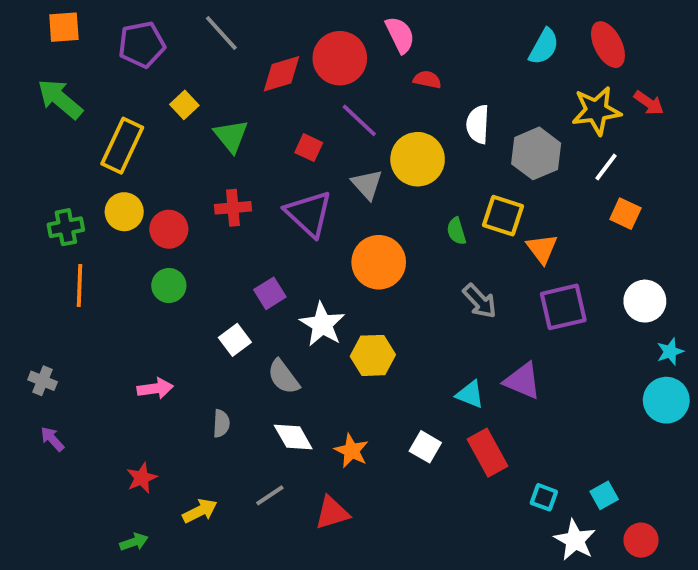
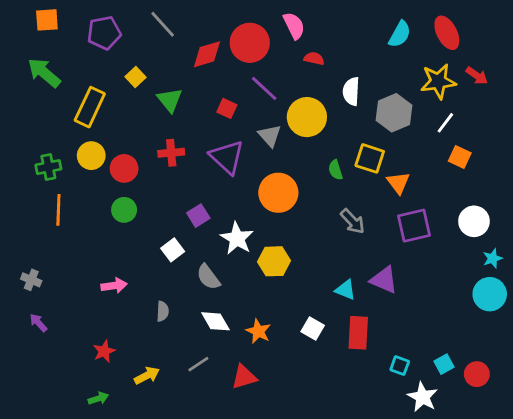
red rectangle: (487, 453) -> (358, 333), turned 32
red circle: (641, 540) -> (477, 374), moved

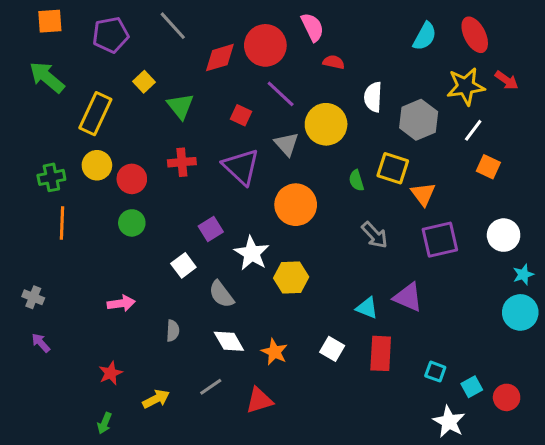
cyan square: (400, 366) -> (435, 372), moved
green arrow: (98, 398) -> (105, 423), turned 132

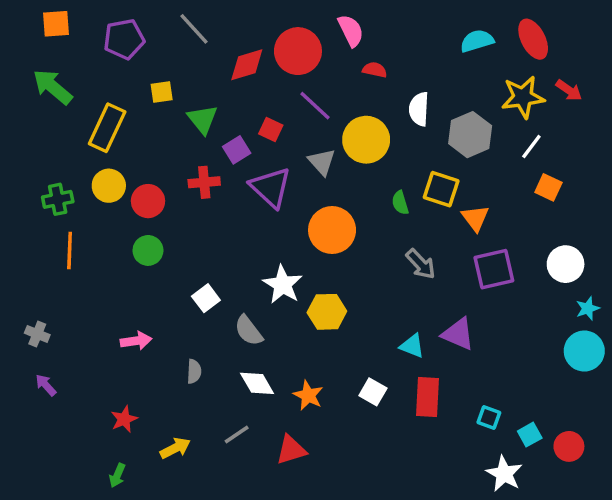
cyan semicircle: (425, 36) -> (477, 41), turned -136
yellow square: (144, 82) -> (162, 92), turned 35
purple square: (211, 229) -> (237, 150), moved

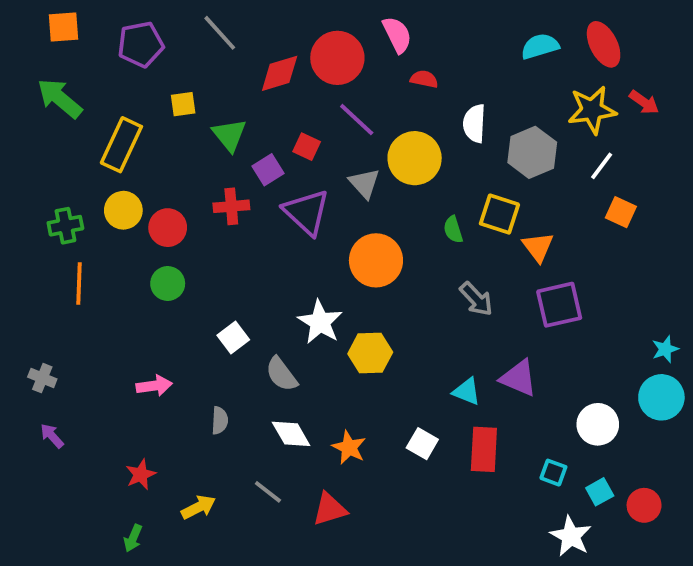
white circle: (566, 264) -> (598, 424), moved
gray line: (237, 435) -> (268, 492), turned 72

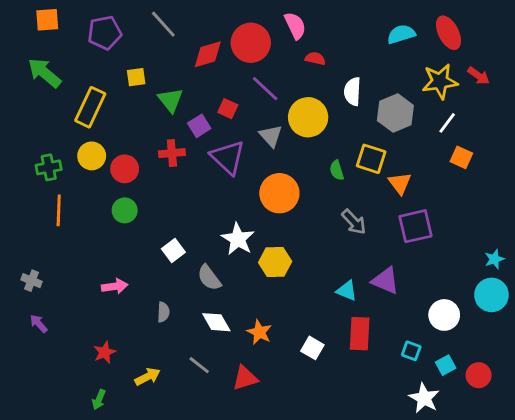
white square: (422, 444) -> (312, 348), moved

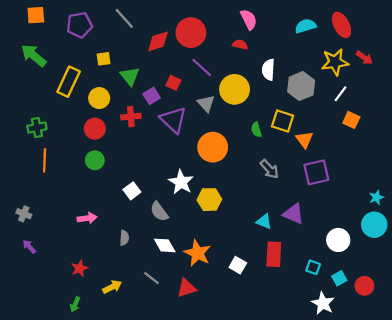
pink semicircle: (295, 26) -> (249, 19), moved
yellow circle: (92, 156) -> (99, 98), moved
orange star: (259, 332) -> (197, 253), size x1.4

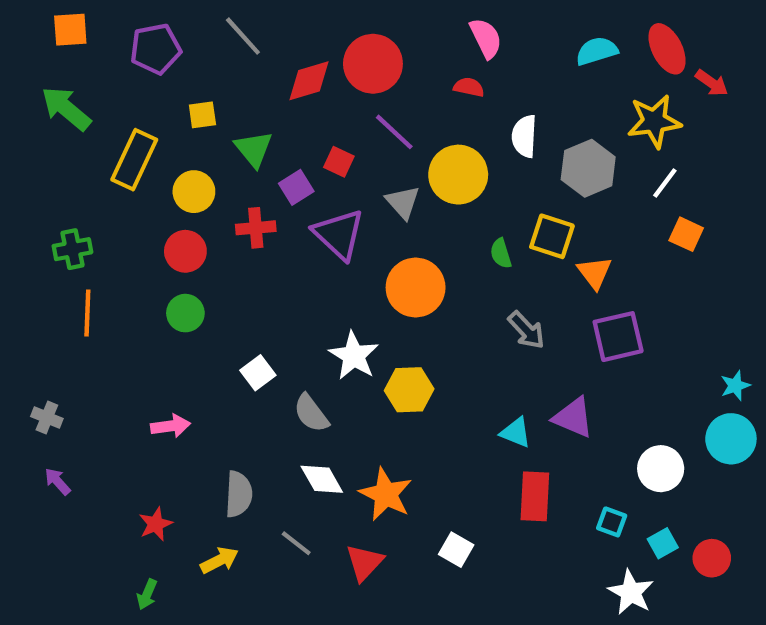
red arrow: (364, 58) -> (712, 83), moved
gray semicircle: (124, 238) -> (239, 494), moved, size x1.5
white square: (238, 265) -> (456, 550), moved
red triangle: (186, 288) -> (364, 562), turned -30

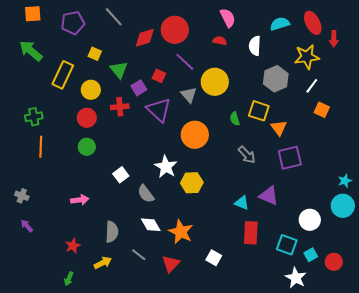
red arrow: (712, 83) -> (334, 39), turned 56
yellow square: (202, 115) -> (95, 54), turned 32
white semicircle: (524, 136) -> (255, 46), moved
cyan square: (612, 522) -> (287, 245), size x1.5

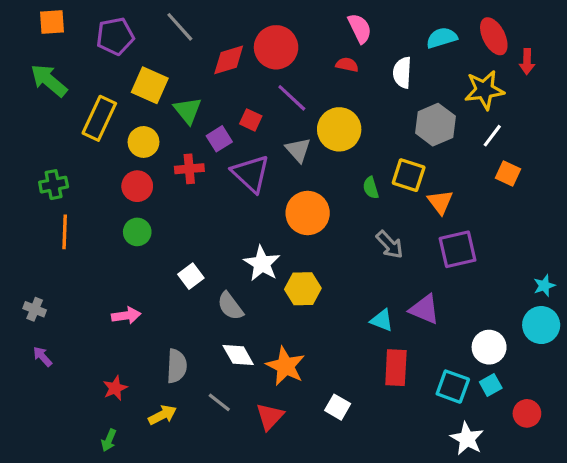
yellow square: (95, 54) -> (150, 85), size x1.6
cyan square: (311, 255) -> (491, 385), moved

